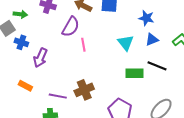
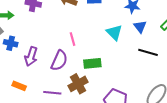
purple semicircle: (71, 27) -> (59, 61), moved
blue triangle: (152, 39) -> (140, 27), turned -40
green rectangle: (135, 73) -> (92, 63), moved

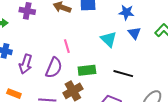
black line: (148, 52) -> (123, 74), moved

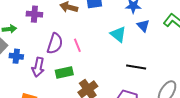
purple semicircle: (54, 68) -> (55, 44), moved
green rectangle: (87, 70) -> (64, 72), moved

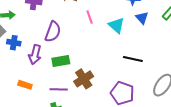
pink line: (77, 45) -> (90, 17), moved

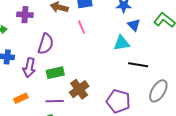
cyan triangle: (117, 25) -> (121, 43), moved, turned -48
black line: (133, 59) -> (138, 65), moved
orange rectangle: (25, 85) -> (21, 98), turned -40

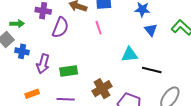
cyan triangle: (121, 43) -> (130, 55), moved
purple semicircle: (46, 44) -> (60, 28), moved
brown cross: (79, 89) -> (102, 89), moved

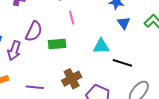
purple semicircle: (60, 28) -> (34, 31), moved
green rectangle: (69, 71) -> (57, 44), moved

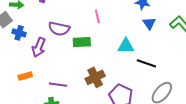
purple semicircle: (34, 31) -> (59, 29), turned 75

